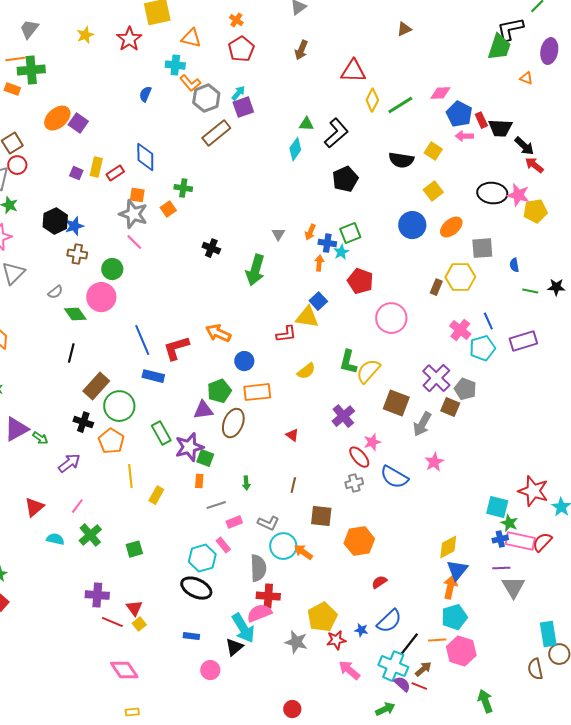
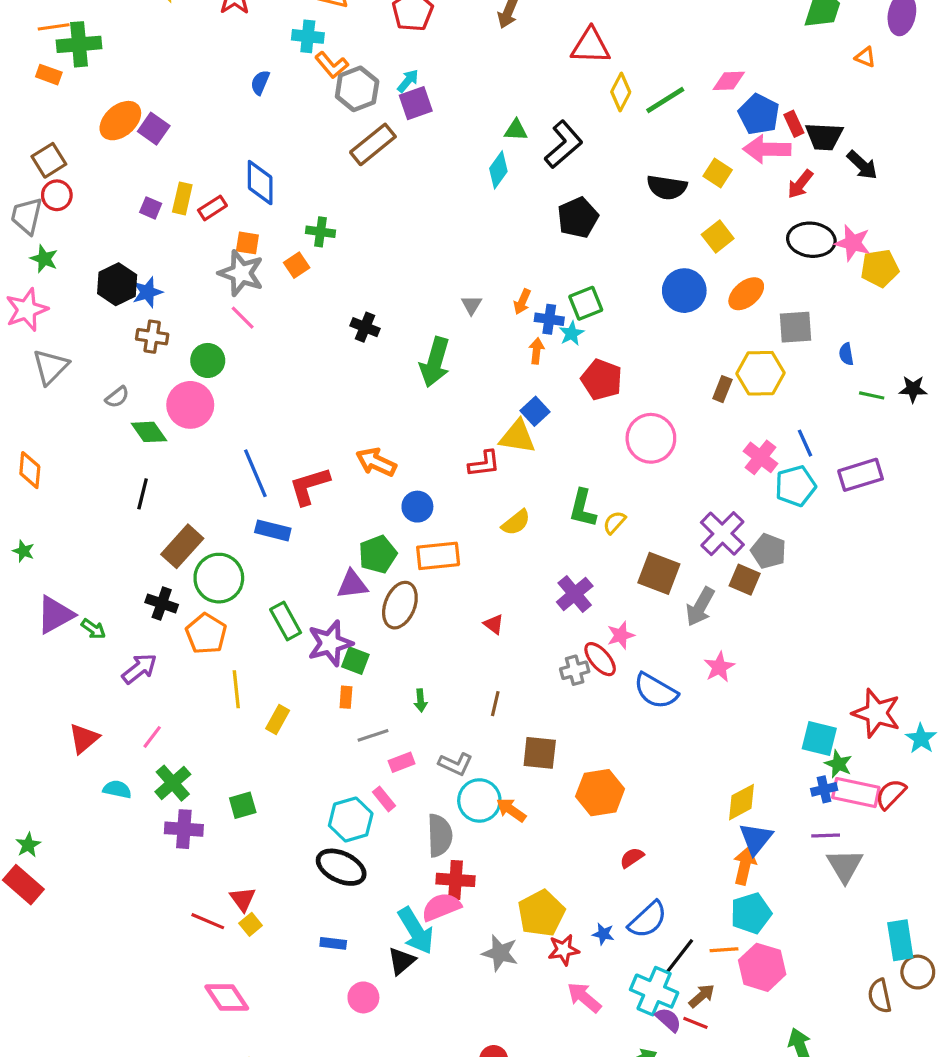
pink arrow: (464, 136) -> (767, 149), size x1.6
red arrow: (534, 165) -> (800, 184), moved, turned -90
yellow semicircle: (368, 371) -> (614, 522), size x0.6
gray cross: (354, 483) -> (575, 670), moved
purple cross: (97, 595) -> (184, 829), moved

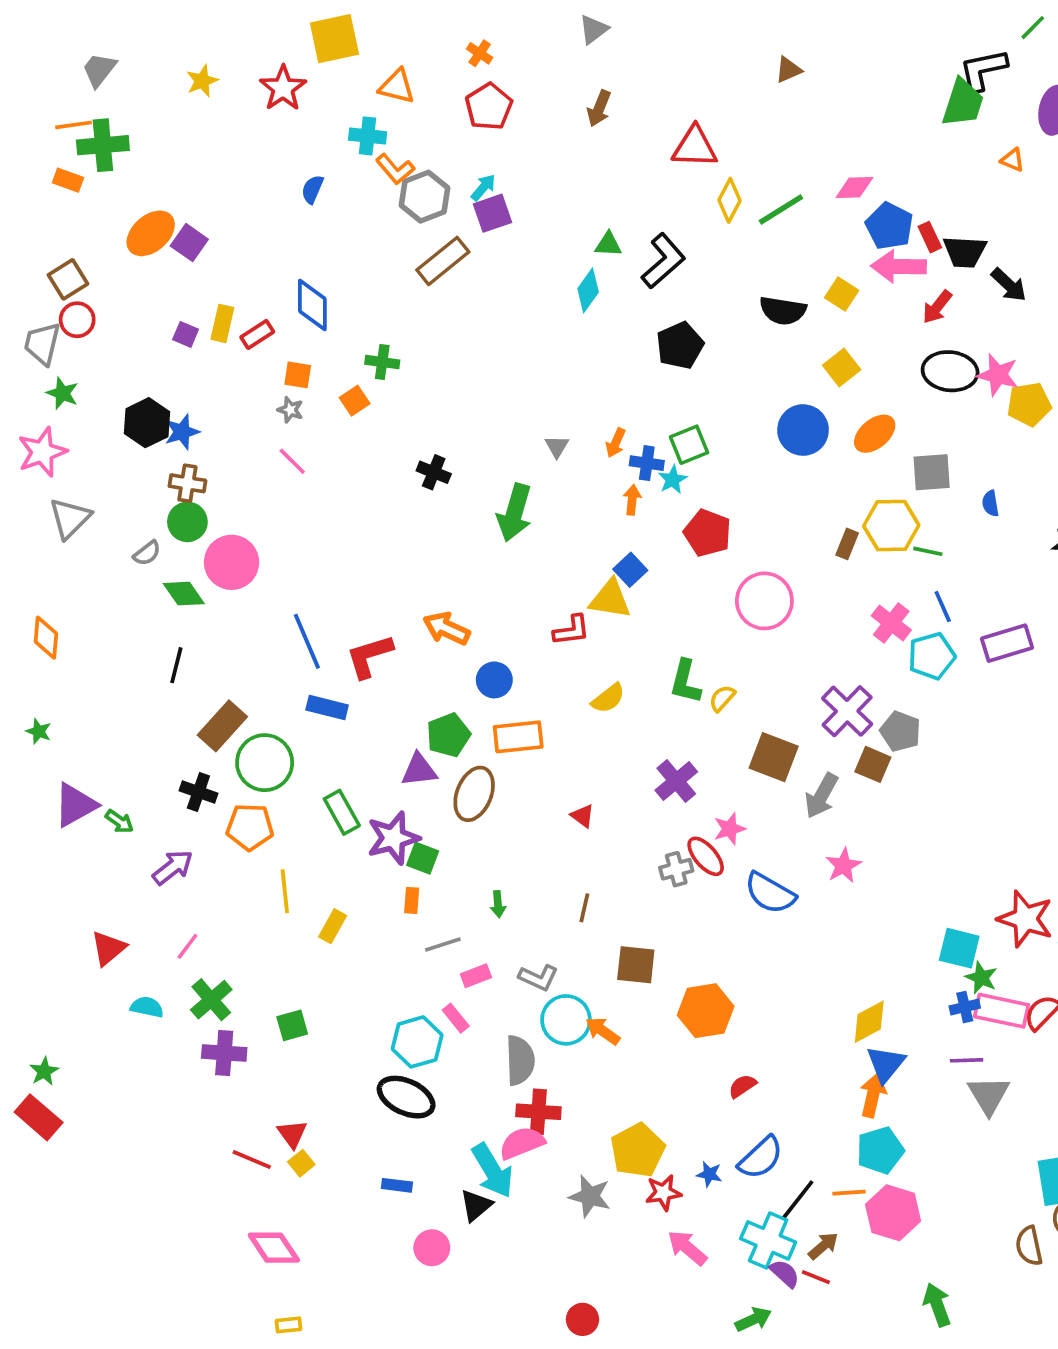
gray star: (241, 273) -> (290, 410), size x0.5
green circle: (208, 360) -> (187, 522), moved
green line: (872, 395) -> (928, 551), moved
orange pentagon: (206, 634) -> (250, 827), turned -30

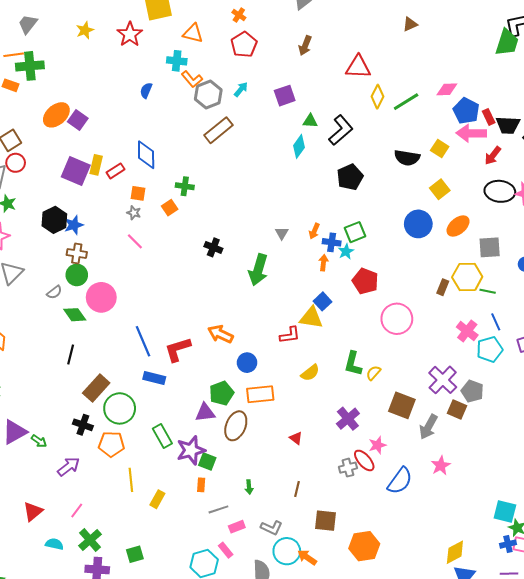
purple square: (492, 213) -> (285, 96), moved
purple square: (186, 334) -> (76, 171), size x2.0
blue semicircle: (770, 893) -> (400, 481), turned -84

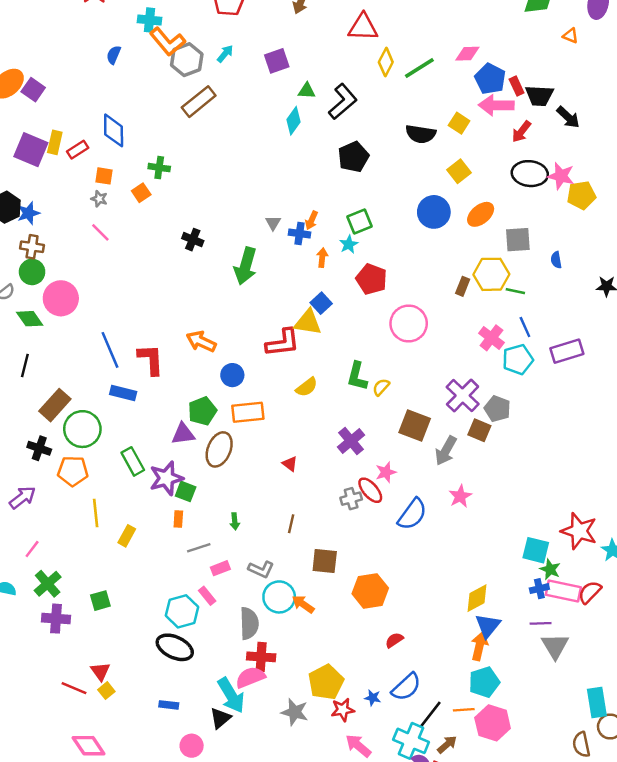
orange L-shape: (192, 79) -> (168, 42), size x1.4
blue cross: (332, 242) -> (299, 234), moved
red L-shape: (290, 335) -> (283, 343), size x1.4
red L-shape: (178, 349) -> (151, 359), turned 104

